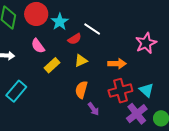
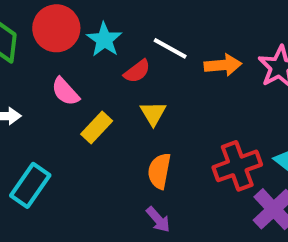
yellow triangle: (81, 61) -> (153, 113), turned -32
orange arrow: (117, 64) -> (223, 65), moved
purple arrow: (93, 109) -> (158, 220), moved

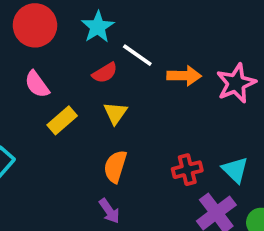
cyan star: (104, 40) -> (98, 27), moved
red cross: (237, 166) -> (187, 170), size x0.7

